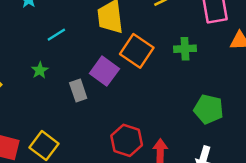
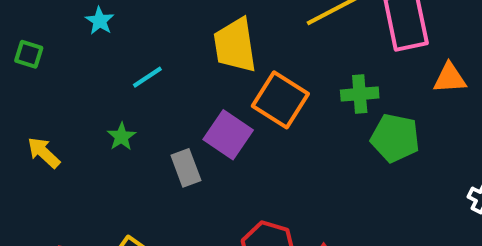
green pentagon: (209, 109) -> (395, 138), moved

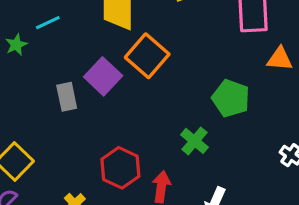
green cross: (360, 94) -> (195, 141), moved, turned 36
green star: (122, 137) -> (16, 45), moved

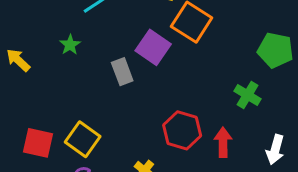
green star: (16, 45) -> (70, 45), moved

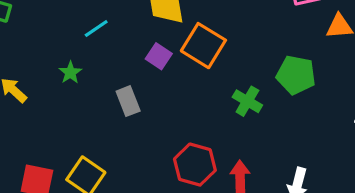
purple square: (153, 47) -> (159, 56), moved, size x0.7
green cross: (248, 95) -> (247, 101), moved

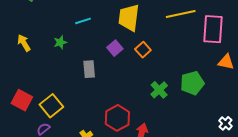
orange square: (203, 46) -> (143, 50), size x0.6
green pentagon: (296, 75) -> (192, 83), turned 30

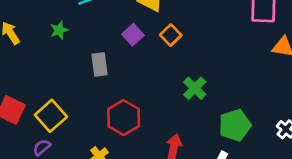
green pentagon: (192, 83) -> (235, 125), moved
red hexagon: (117, 118) -> (124, 118), moved

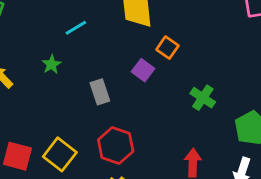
purple square: (133, 35) -> (143, 70), moved
red hexagon: (124, 118) -> (116, 145), moved

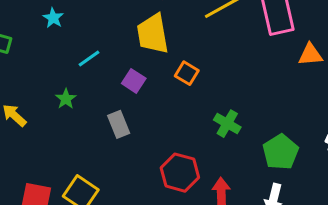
purple square: (143, 70) -> (134, 81), moved
red hexagon: (116, 145) -> (180, 173), moved

